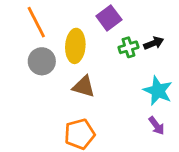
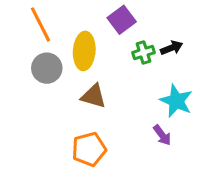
purple arrow: (156, 126) -> (162, 135), moved

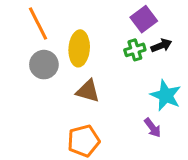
purple square: (122, 20) -> (144, 19), moved

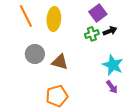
yellow ellipse: (79, 48) -> (54, 19), moved
gray circle: (44, 65) -> (35, 54), moved
purple arrow: (153, 128) -> (112, 87), moved

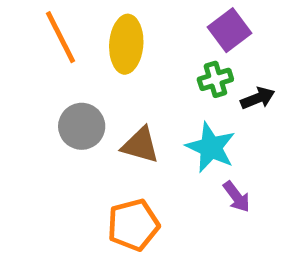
black arrow: (110, 31) -> (258, 98), moved
cyan star: (113, 65) -> (211, 147), moved
purple arrow: (112, 87) -> (237, 197), moved

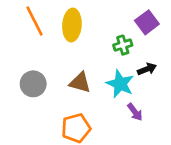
purple square: (229, 30) -> (147, 22), moved
black arrow: (258, 98) -> (147, 69), moved
gray circle: (82, 126) -> (33, 84), moved

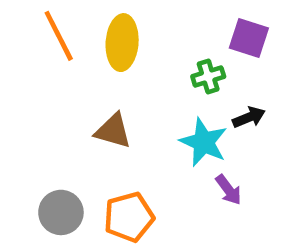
purple square: (147, 22) -> (249, 38), turned -35
brown triangle: (80, 83) -> (113, 131), moved
gray circle: (33, 84) -> (61, 212), moved

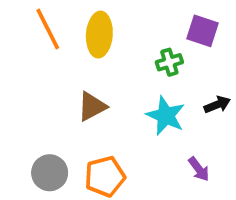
black arrow: (249, 117) -> (217, 105), moved
brown triangle: (113, 131) -> (92, 106), turned -44
purple arrow: (229, 190) -> (199, 169), moved

